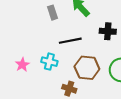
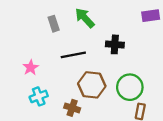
cyan cross: (49, 62) -> (39, 96), moved, turned -35
pink star: (22, 65) -> (31, 68), moved

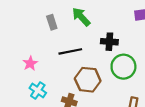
green circle: (130, 87) -> (123, 67), moved
cyan cross: (39, 96) -> (38, 90), turned -35

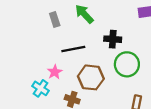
pink star: (30, 63) -> (55, 72), moved

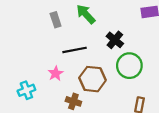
black cross: (113, 39) -> (115, 40), turned 35
cyan cross: (41, 88) -> (26, 90), moved, turned 35

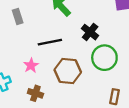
gray rectangle: (56, 20) -> (18, 16), moved
brown cross: (73, 101) -> (35, 93), moved

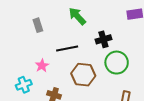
black cross: (90, 32) -> (103, 39), turned 35
pink star: (31, 65) -> (42, 66), moved

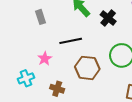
black cross: (103, 39) -> (108, 18), moved, turned -35

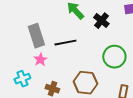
gray rectangle: (41, 17) -> (36, 36), moved, size x1.6
brown hexagon: (87, 68) -> (85, 83), moved

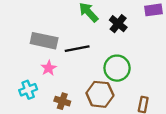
gray rectangle: (36, 36) -> (44, 41), turned -60
green circle: (114, 57) -> (117, 68), moved

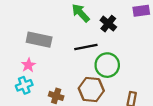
black line: (77, 49) -> (86, 47), moved
pink star: (49, 68) -> (28, 65), moved

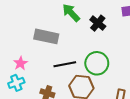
gray rectangle: (39, 40) -> (46, 36), moved
black line: (86, 47) -> (65, 64), moved

